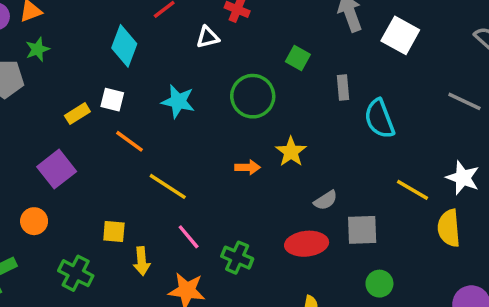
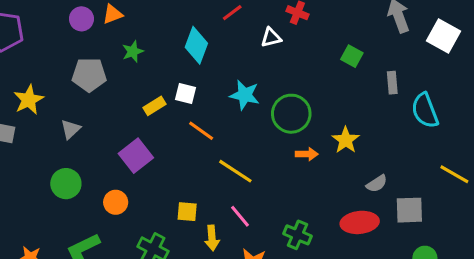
green star: (38, 49) -> (133, 52), moved
green circle: (253, 96) -> (291, 114), moved
pink line: (189, 237) -> (240, 216), moved

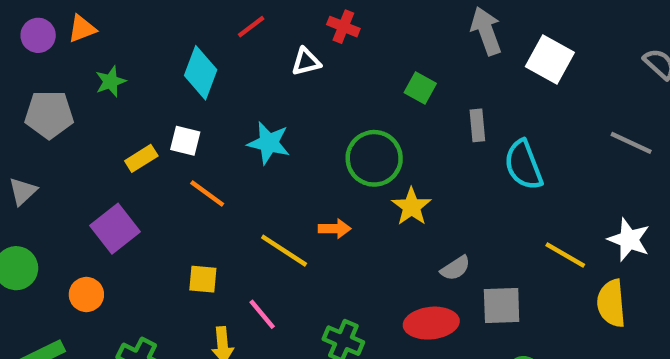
green circle: (291, 114) -> (374, 158), moved
orange arrow: (307, 154) -> (335, 229), moved
yellow line: (235, 171) -> (284, 251), moved
yellow square: (187, 212) -> (203, 279), moved

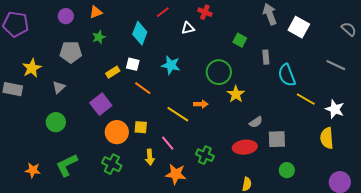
orange triangle: (82, 29) -> (96, 12), moved
yellow line: (565, 255) -> (306, 99), moved
orange circle: (86, 295) -> (117, 132), moved, size x1.5

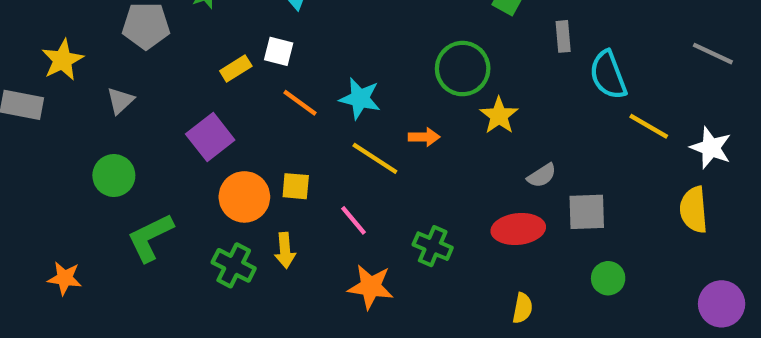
cyan star: (171, 65) -> (360, 98), moved
yellow arrow: (150, 157) -> (285, 250), moved
green L-shape: (67, 165) -> (150, 238), moved

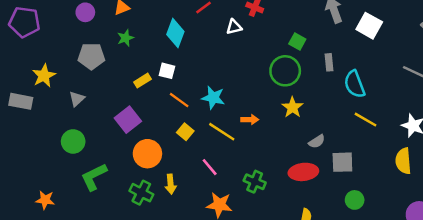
green circle: (463, 69) -> (285, 71), moved
yellow line: (649, 126) -> (366, 120), moved
yellow square: (296, 186) -> (185, 132), moved, turned 35

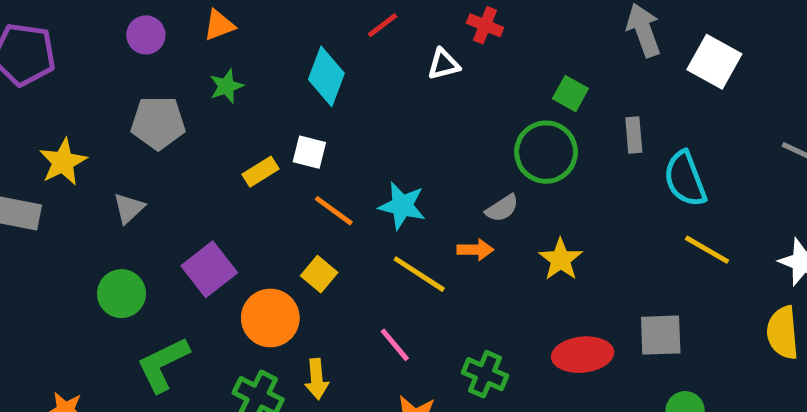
yellow star: (292, 107) -> (561, 259), moved
purple square: (128, 120) -> (209, 269), moved
yellow square: (185, 132) -> (319, 274), moved
gray semicircle: (317, 141) -> (502, 208), moved

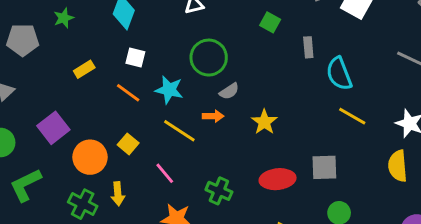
white square: (309, 152) -> (135, 58), moved
green circle: (546, 152) -> (209, 58), moved
yellow square: (319, 274) -> (128, 144), moved

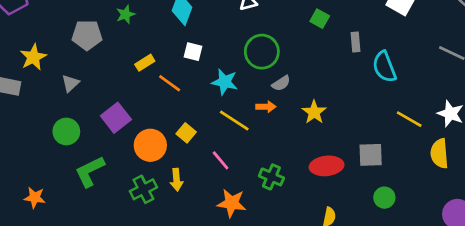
orange line: (128, 93) -> (170, 83), moved
yellow line: (352, 116) -> (409, 119), moved
green cross: (83, 204) -> (143, 189), turned 36

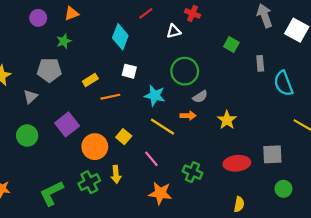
green star: (126, 14) -> (64, 41), moved
gray pentagon: (87, 35) -> (49, 70), moved
orange line: (170, 83) -> (110, 97), turned -48
green L-shape: (90, 171) -> (52, 193), moved

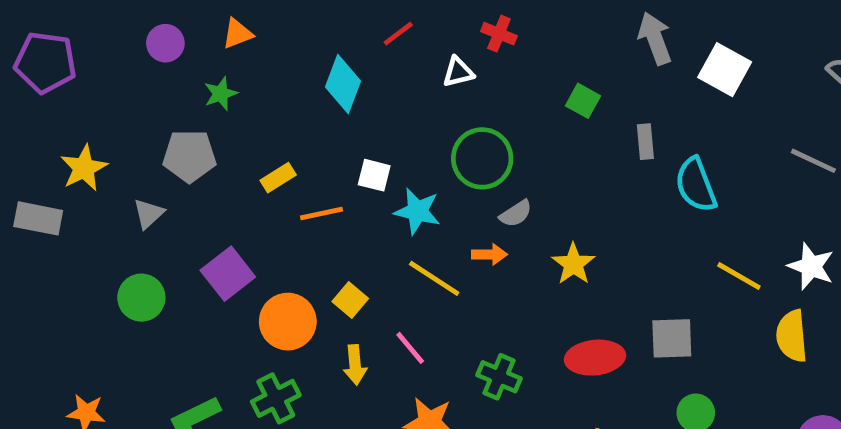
white square: (129, 71) -> (374, 175), moved
yellow arrow: (116, 174) -> (355, 365), moved

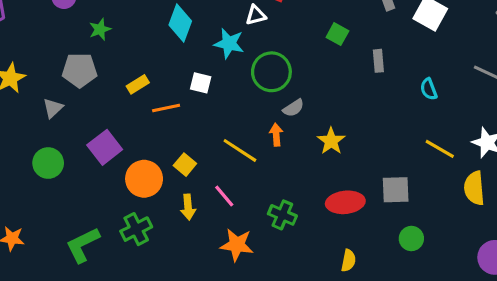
cyan semicircle: (696, 185) -> (429, 89), moved, size x0.6
cyan star: (417, 211) -> (229, 44), moved
orange arrow: (489, 254) -> (276, 135), turned -95

